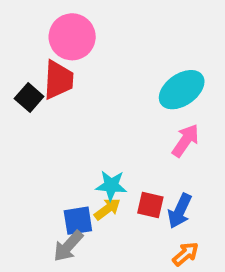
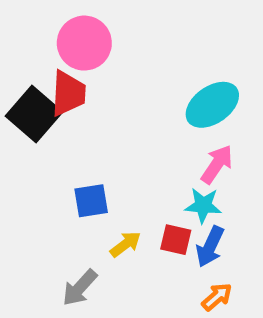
black square: (29, 97) -> (34, 114), size x1.6
cyan star: (111, 185) -> (203, 205), moved
blue square: (78, 221) -> (91, 201), moved

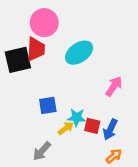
cyan ellipse: (212, 105) -> (79, 53), moved
black square: (34, 114) -> (18, 60), turned 36
cyan star: (203, 205) -> (77, 117), moved

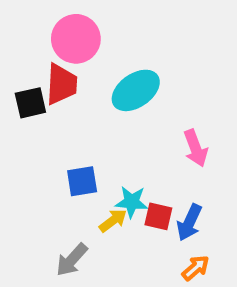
black square: (18, 60) -> (30, 103), size x0.7
pink arrow: (114, 86) -> (196, 148), turned 125

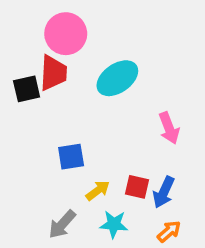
cyan star: (132, 202) -> (114, 224), moved

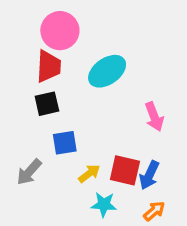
black square: (27, 89) -> (47, 104), moved
red square: (137, 187) -> (125, 170), size x1.4
gray arrow: (62, 224) -> (29, 172), moved

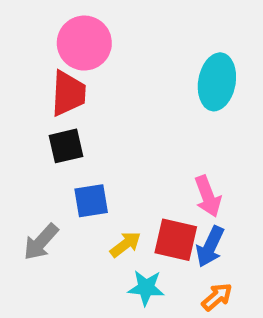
cyan ellipse: (107, 71) -> (217, 82), moved, turned -45
pink arrow: (154, 117) -> (208, 196), moved

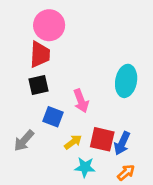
cyan ellipse: (217, 82) -> (126, 81), moved
pink arrow: (208, 196) -> (81, 101), moved
blue square: (91, 201) -> (53, 117), turned 30

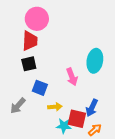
pink arrow: (81, 101) -> (72, 77), moved
red square: (102, 139) -> (77, 119), moved
yellow arrow: (73, 142) -> (55, 107), turned 32

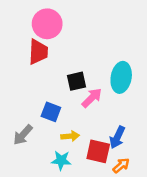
black square: (29, 64) -> (76, 81), moved
pink arrow: (72, 77) -> (92, 98), turned -114
cyan star: (64, 126) -> (61, 160), moved

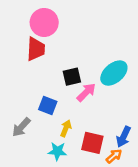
cyan ellipse: (121, 77) -> (114, 73), turned 40
yellow arrow: (70, 136) -> (66, 128), turned -63
blue arrow: (117, 137) -> (124, 137), moved

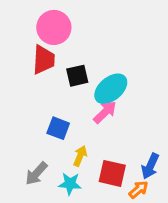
cyan ellipse: (114, 73) -> (111, 89), moved
black square: (72, 77) -> (77, 76), moved
gray arrow: (21, 127) -> (36, 173), moved

